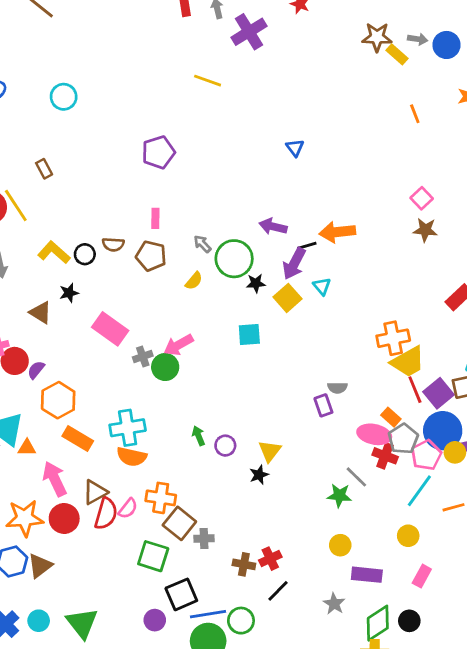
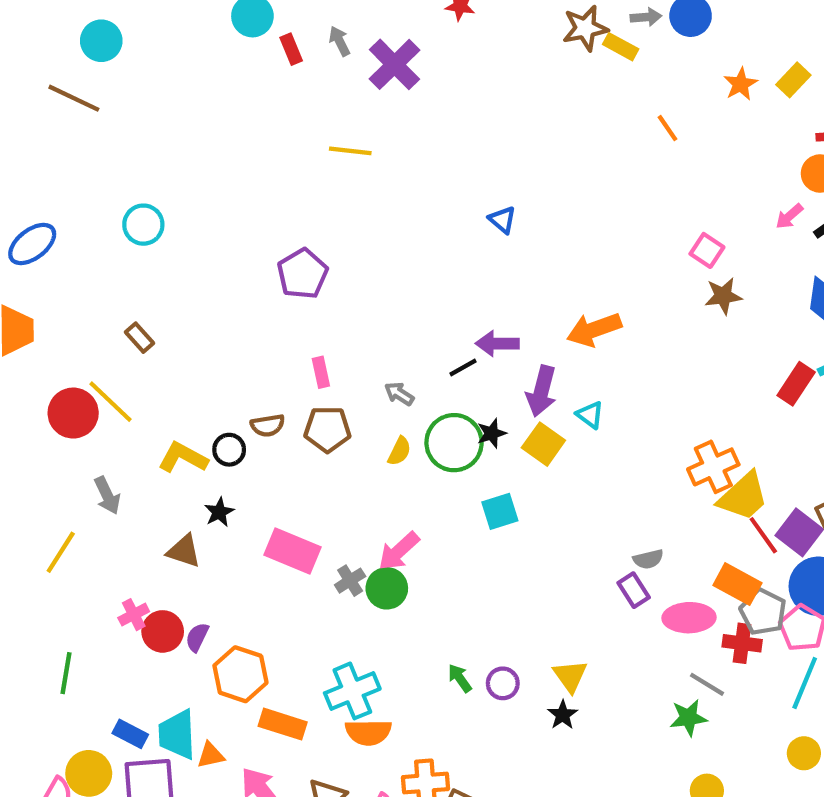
black line: (307, 246) -> (463, 367), moved
green circle: (234, 259) -> (454, 443), moved
orange rectangle: (391, 417) -> (737, 584), size x1.5
pink ellipse: (374, 434) -> (689, 618), moved

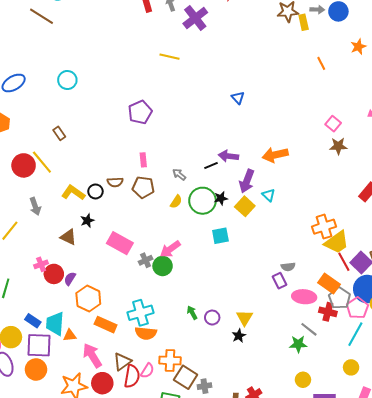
yellow rectangle: (621, 47) -> (304, 22), turned 42

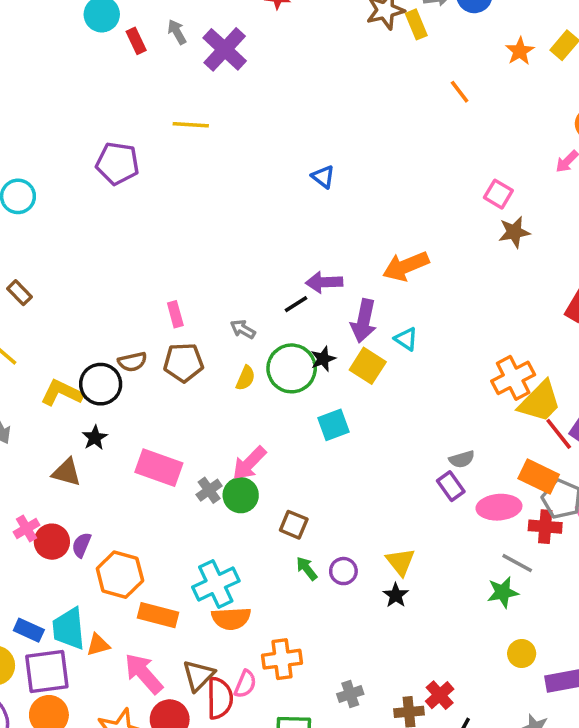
purple pentagon: (140, 112) -> (117, 163), moved, turned -30
black circle: (95, 191) -> (101, 384), size x1.5
brown square: (186, 377) -> (294, 525), moved, size x0.7

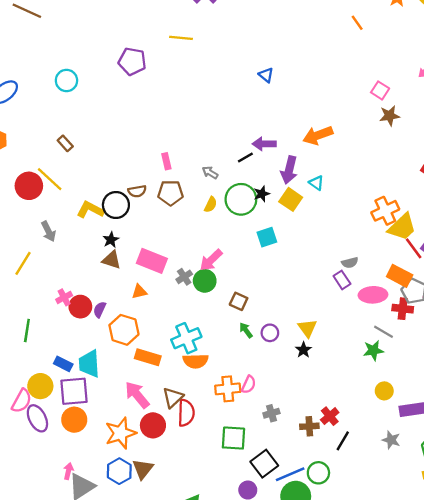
brown triangle: (67, 472) -> (112, 260), moved
orange triangle: (98, 645) -> (139, 292), moved
pink semicircle: (245, 684) -> (249, 385), moved

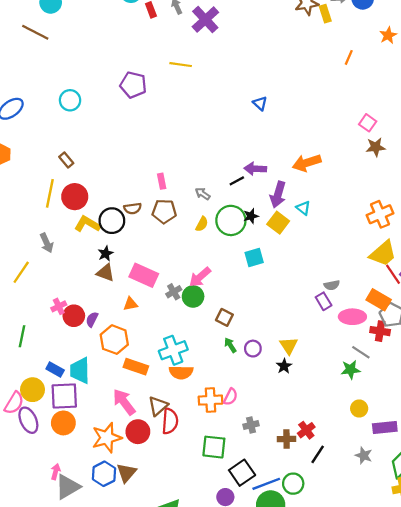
orange line: (357, 23) -> (349, 57), turned 56
yellow line: (50, 179) -> (50, 193), turned 56
red circle: (29, 186) -> (75, 197), moved
orange cross: (385, 211) -> (380, 214), moved

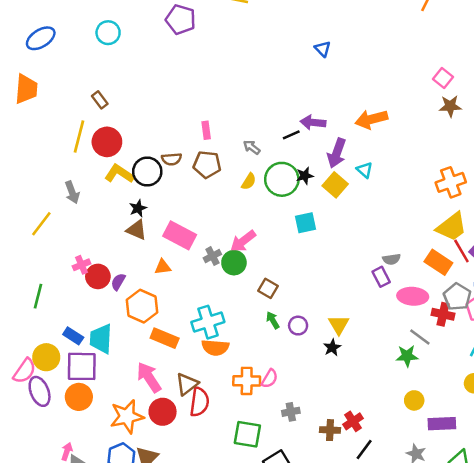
orange rectangle: (379, 300) -> (438, 262), moved

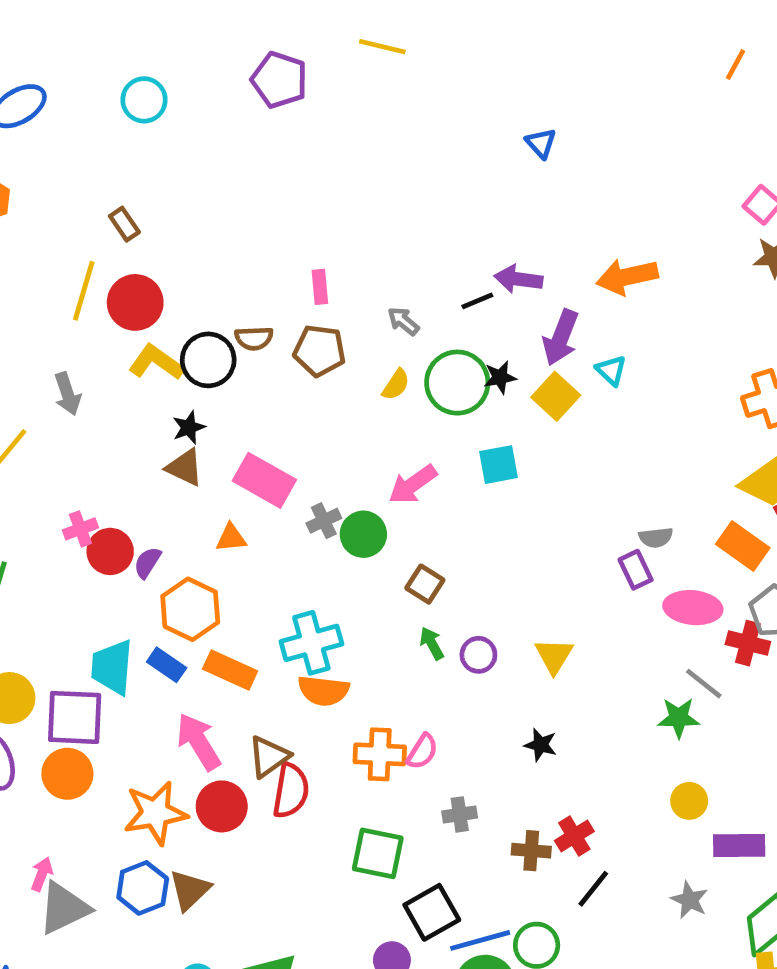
pink arrow: (243, 241) -> (413, 484), moved
blue rectangle: (73, 336) -> (167, 665), moved
black star: (332, 347) -> (541, 745), moved, turned -30

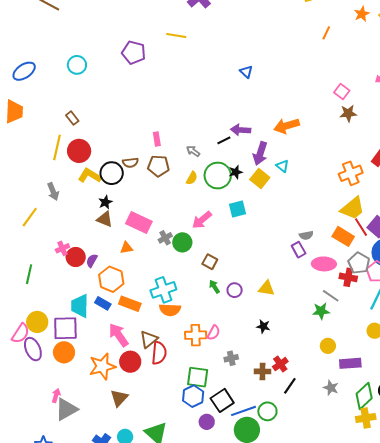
yellow triangle: (554, 656) -> (266, 288), turned -48
blue hexagon: (143, 888) -> (193, 396), moved

